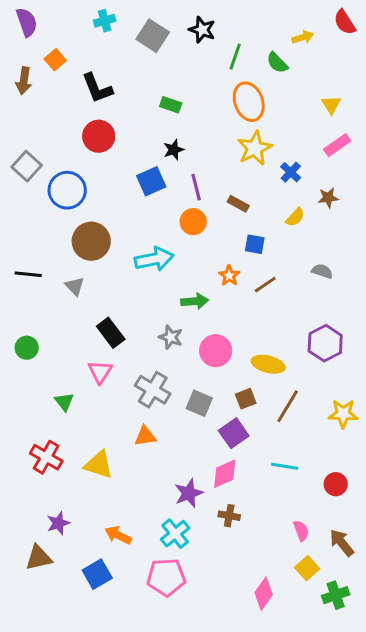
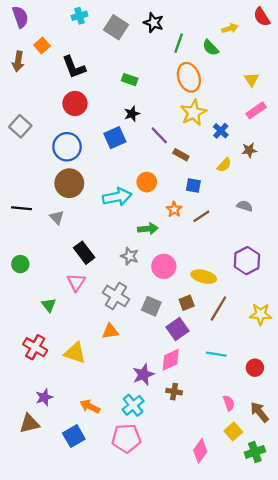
purple line: (196, 187) -> (159, 135), moved, turned -30
blue circle: (67, 190) -> (67, 147), moved
orange circle: (193, 222) -> (147, 182), moved

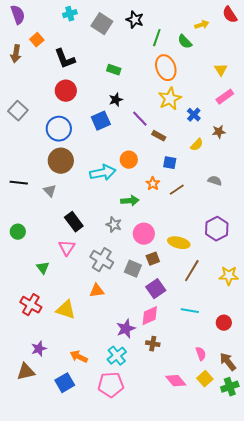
brown square: (187, 303) -> (153, 259), moved
pink diamond: (200, 451) -> (176, 381), moved, turned -75
green cross: (255, 452) -> (230, 387), moved

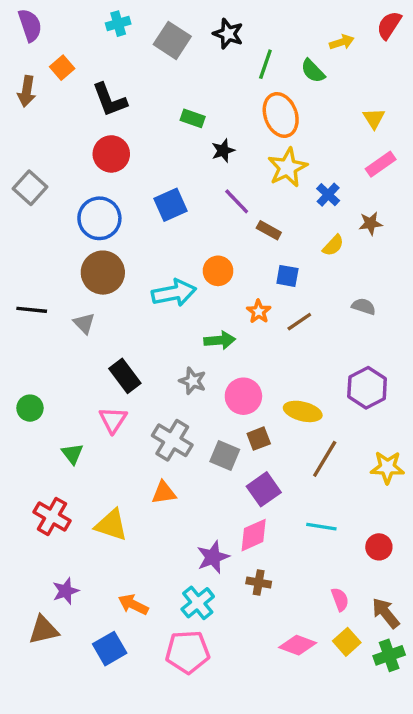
red semicircle: (230, 15) -> (389, 25), turned 66
black star: (116, 100) -> (223, 151), moved
green circle: (18, 232) -> (30, 408), moved
pink diamond: (176, 381) -> (298, 645), turned -30

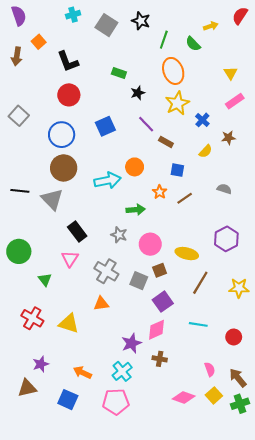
gray triangle: (84, 323) -> (52, 199), size x1.6
green circle: (30, 408) -> (19, 251), size x1.5
blue square: (110, 649) -> (68, 400), turned -36

